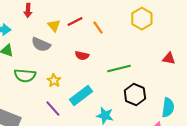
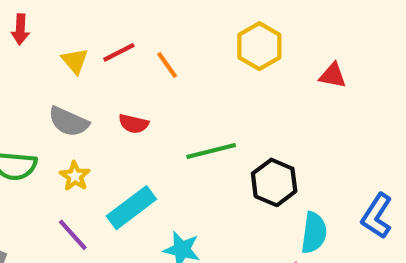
gray semicircle: (41, 44) -> (69, 122), moved
red triangle: (169, 58) -> (333, 75), moved
black hexagon: (135, 94) -> (274, 182), moved

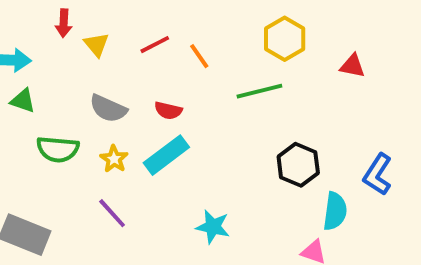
yellow triangle: (75, 61) -> (97, 45), moved
green line: (211, 151) -> (259, 91), moved
cyan rectangle: (131, 208) -> (166, 155), moved
blue L-shape: (377, 216) -> (378, 174), moved

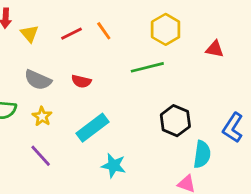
orange line: (199, 56) -> (104, 31), moved
cyan rectangle: (166, 155) -> (93, 128), moved

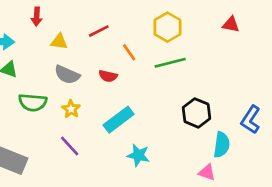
yellow hexagon: (166, 29) -> (167, 27), moved
orange line: (104, 31) -> (129, 52), moved
yellow triangle: (29, 34) -> (59, 42), moved, turned -42
red triangle: (215, 49) -> (231, 24), moved

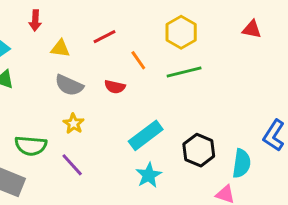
green semicircle: (33, 102) -> (31, 146), moved
black hexagon: (196, 113) -> (199, 150), moved
cyan rectangle: (119, 120) -> (146, 135), moved
cyan star: (138, 155) -> (149, 175), turned 30

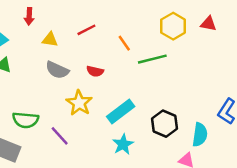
yellow hexagon: (181, 32) -> (173, 26), moved
orange line: (138, 60) -> (124, 43), moved
yellow star: (74, 124) -> (79, 103), moved, size x1.5

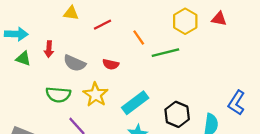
red arrow: (29, 16) -> (49, 49), moved
yellow triangle: (50, 40) -> (71, 13), moved
green semicircle: (26, 120) -> (58, 95), moved

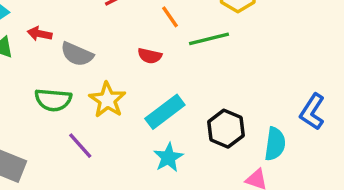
red arrow: (49, 49) -> (40, 34), turned 98
red semicircle: (111, 64) -> (150, 56), moved

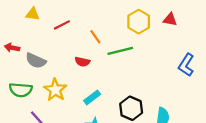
cyan rectangle: (165, 112) -> (92, 97), size x0.7
blue L-shape: (312, 112) -> (186, 65), moved

